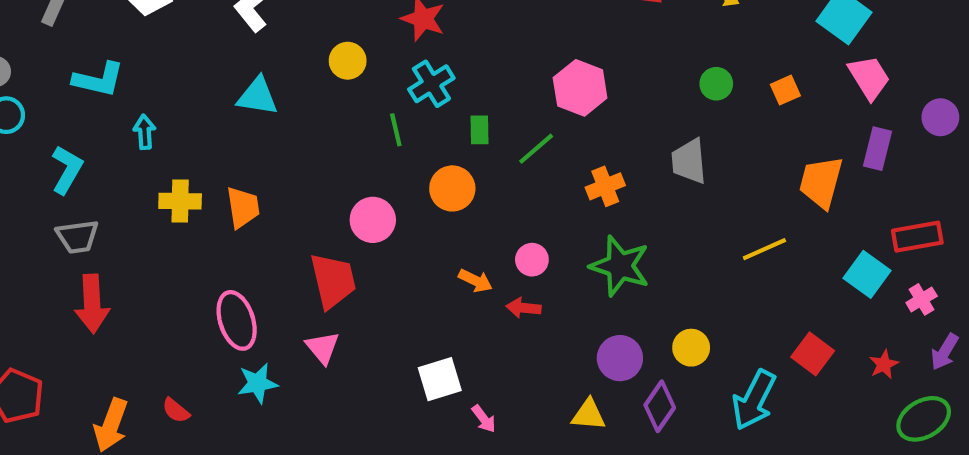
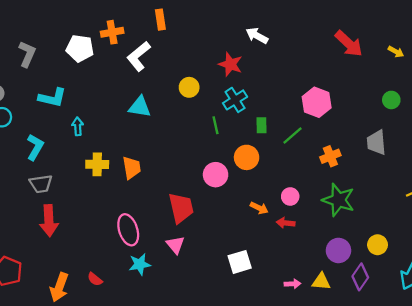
pink circle: (373, 220) -> (216, 175), moved
pink arrow: (484, 419) -> (293, 284), moved, turned -56

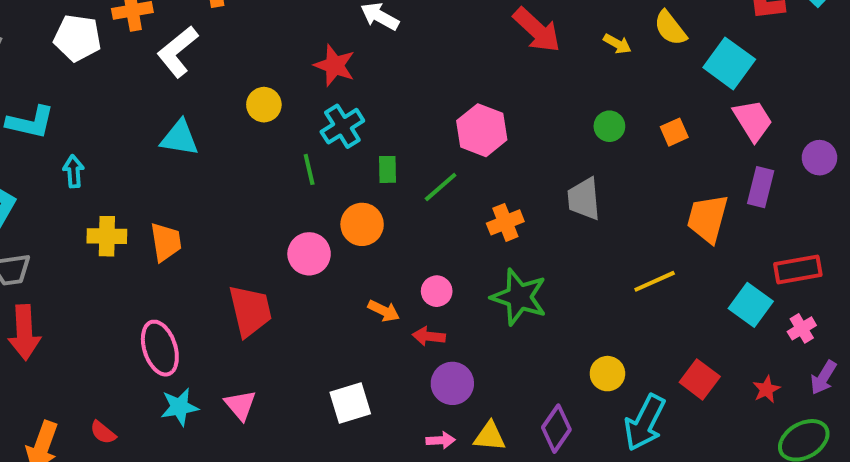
pink triangle: (175, 245) -> (240, 405), moved
yellow circle: (378, 245) -> (607, 374), moved
purple circle: (338, 250) -> (452, 383), moved

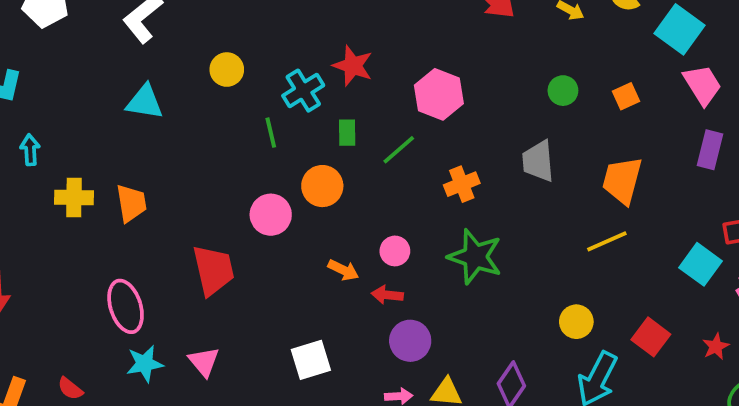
red star: (335, 65) -> (353, 66), moved
cyan arrow: (73, 171) -> (30, 150), moved
orange trapezoid: (708, 218) -> (622, 180), moved
yellow circle: (607, 374) -> (576, 322), moved

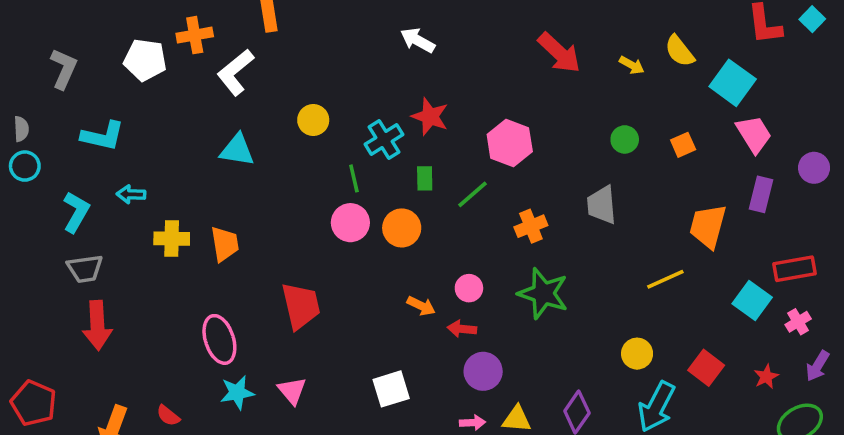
cyan arrow: (30, 150) -> (131, 194), turned -84
orange trapezoid: (622, 180) -> (708, 226), moved
pink circle: (271, 215) -> (350, 223), moved

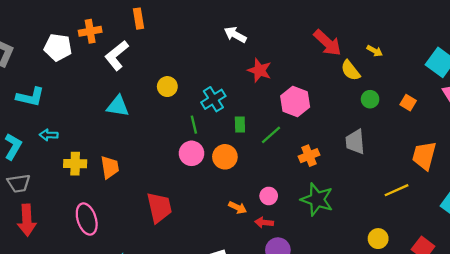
yellow semicircle: (680, 51) -> (350, 70), moved
red star: (430, 116) -> (259, 70), moved
orange square: (683, 145) -> (408, 103), turned -35
pink ellipse: (219, 339) -> (87, 219), moved

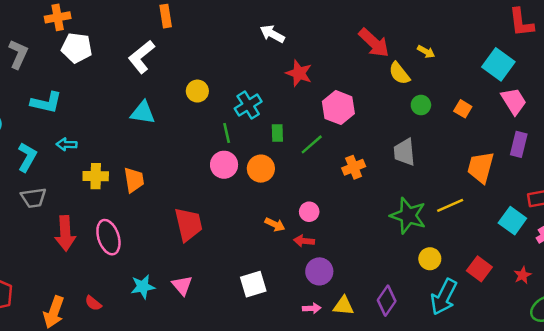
orange cross: (90, 31) -> (58, 17), moved
green star: (317, 199) -> (408, 216), moved
red arrow: (27, 220) -> (65, 233), moved

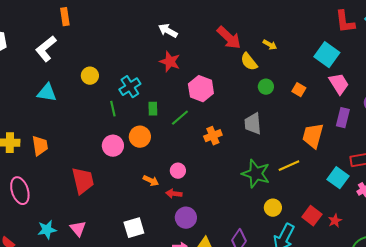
white arrow: (272, 34) -> (168, 31), moved
pink circle: (224, 165) -> (113, 146), moved
red star: (523, 275) -> (335, 221), moved

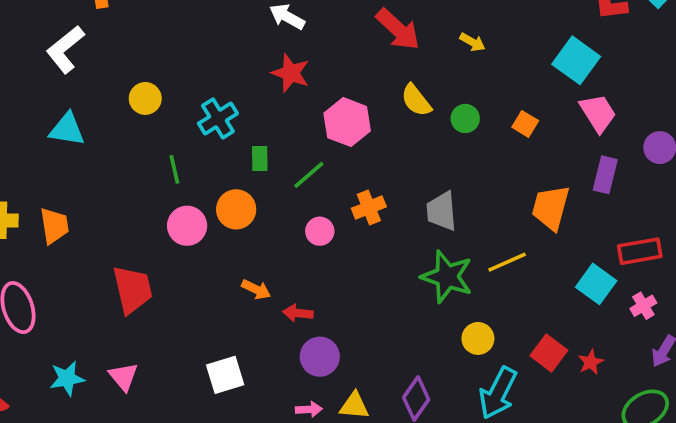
yellow semicircle: (249, 62) -> (416, 100), moved
green line: (113, 109) -> (174, 169), moved
gray trapezoid: (253, 124) -> (442, 211), moved
pink circle: (178, 171) -> (320, 231), moved

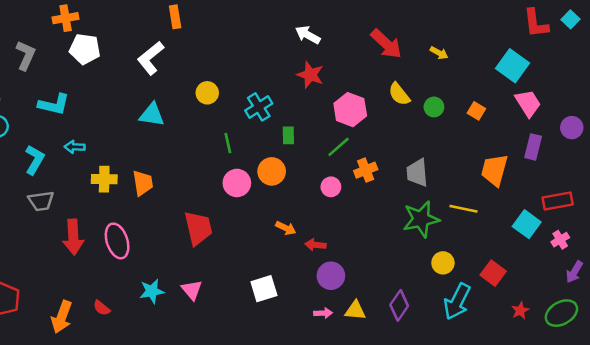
green line: (309, 175) -> (339, 147), moved
yellow line: (507, 262) -> (464, 209), turned 36
green star: (447, 277) -> (421, 219), turned -30
red star: (591, 362) -> (520, 311), moved

